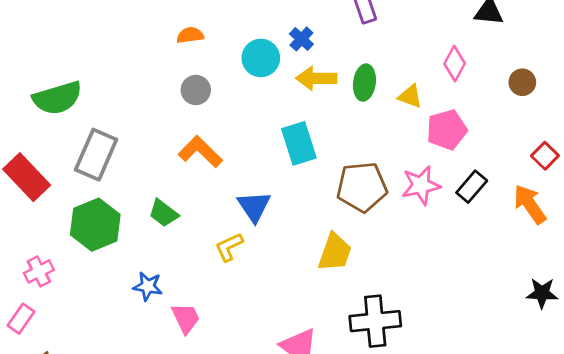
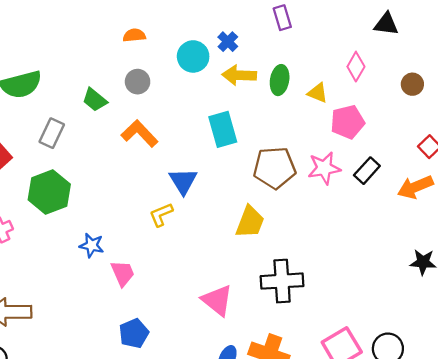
gray rectangle: (96, 155) -> (52, 133), size x0.7
orange arrow: (530, 204) -> (415, 187), turned -80
green trapezoid: (164, 213) -> (95, 100), moved

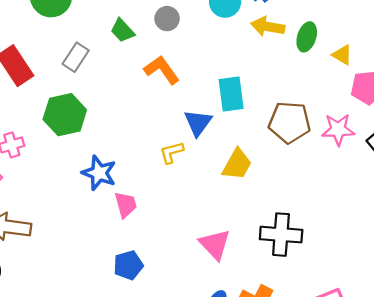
cyan rectangle: (223, 129) -> (231, 94), moved
yellow trapezoid: (250, 222) -> (237, 164), moved
blue star: (92, 245) -> (99, 173), size x1.4

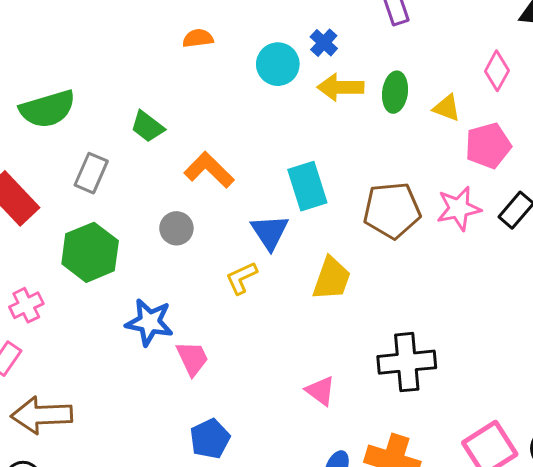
gray circle: (167, 19) -> (176, 228), moved
pink triangle: (215, 244) -> (321, 391), size x0.7

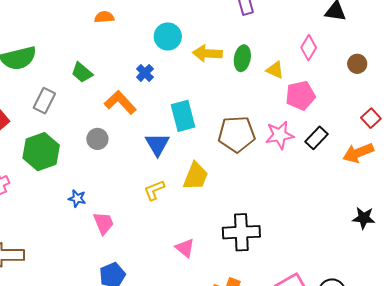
orange semicircle: (198, 38) -> (104, 17), moved
blue cross: (324, 43) -> (145, 73), moved
yellow L-shape: (241, 278) -> (154, 190), moved
blue star: (149, 322) -> (77, 198), size x0.6

